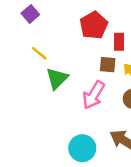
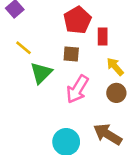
brown square: (108, 65) -> (71, 54), moved

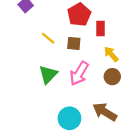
yellow line: (24, 48) -> (48, 38), moved
green triangle: (41, 73) -> (48, 74), moved

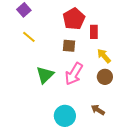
yellow line: (48, 38) -> (29, 37), moved
brown arrow: (105, 112) -> (98, 110), size x0.6

